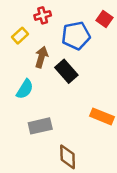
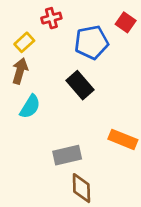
brown arrow: (41, 57) -> (20, 71), moved
gray rectangle: (40, 126) -> (67, 155), moved

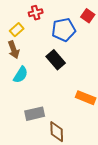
brown arrow: (20, 71) -> (14, 50), turned 144
gray rectangle: (67, 155) -> (35, 114), moved

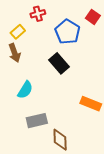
blue pentagon: (64, 30) -> (67, 32), turned -30
cyan semicircle: (21, 75) -> (25, 90), moved

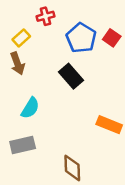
red square: (93, 17) -> (112, 38), moved
gray rectangle: (37, 121) -> (23, 145), moved

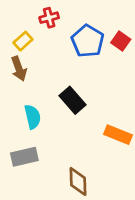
black rectangle: (71, 76) -> (73, 100), moved
cyan semicircle: (30, 108) -> (33, 117), turned -45

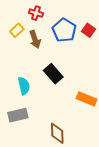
red cross: (49, 18) -> (36, 13), turned 32
brown arrow: (19, 69) -> (35, 39), moved

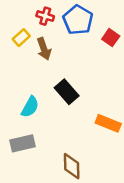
blue pentagon: (64, 30) -> (78, 20), moved
cyan semicircle: (24, 86) -> (30, 107), turned 42

